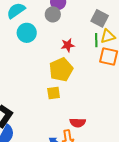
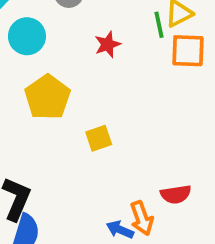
yellow pentagon: (61, 70) -> (48, 97), moved
red semicircle: (78, 123) -> (176, 194), moved

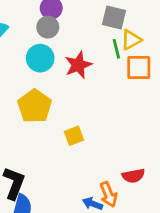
cyan circle: (27, 36) -> (40, 58), moved
red star: (108, 44) -> (78, 65), size x1.4

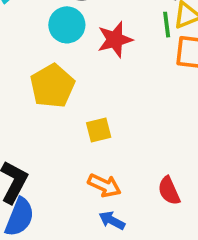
red semicircle: (133, 176) -> (169, 191), turned 70
orange arrow: (108, 194) -> (104, 185), moved, turned -50

